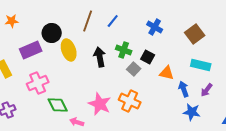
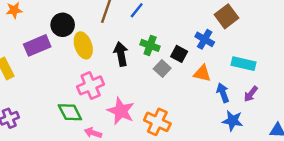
blue cross: (155, 27) -> (205, 39), moved
brown square: (195, 34) -> (226, 16), moved
pink cross: (38, 83) -> (91, 85), moved
orange cross: (130, 101) -> (157, 122), moved

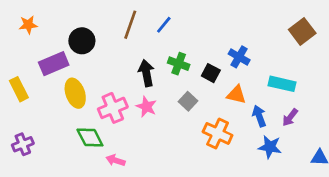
brown square: (226, 16) -> (302, 31), moved
yellow ellipse: (83, 45) -> (75, 93), moved
gray square: (162, 68) -> (188, 101), moved
pink star: (121, 111) -> (146, 107), moved, size x0.7
orange cross: (157, 122) -> (218, 133), moved

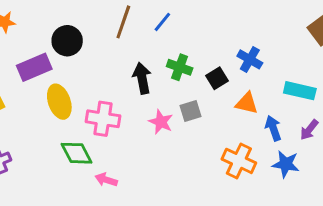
black square: (211, 73) -> (217, 78), turned 30
gray square: (188, 101) -> (190, 111), turned 30
pink star: (146, 107) -> (161, 122), moved
pink cross: (113, 108) -> (103, 119), turned 32
orange cross: (218, 133) -> (239, 161), moved

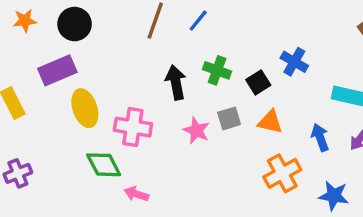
black circle: (67, 41) -> (75, 24), moved
orange triangle: (247, 103) -> (270, 122), moved
orange cross: (239, 161) -> (282, 173), turned 36
blue star: (286, 164) -> (334, 196), moved

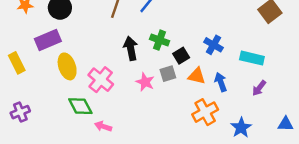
blue cross: (294, 62) -> (214, 45), moved
black square: (258, 82) -> (181, 56), moved
pink cross: (133, 127) -> (101, 80), turned 30
blue arrow: (320, 137) -> (221, 82), moved
blue star: (334, 196) -> (241, 128), turned 30

